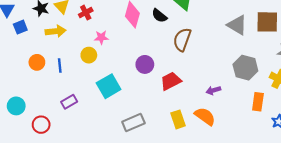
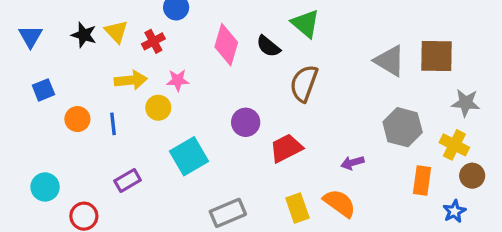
blue square: (20, 27) -> (43, 90), moved
yellow arrow: (56, 31) -> (131, 80), moved

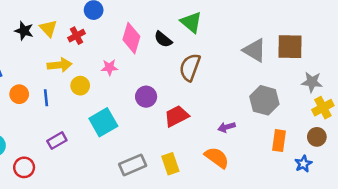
pink star: (178, 80) -> (109, 67), moved
yellow cross: (454, 145) -> (323, 108), moved, turned 35
yellow rectangle: (297, 208) -> (170, 164), moved

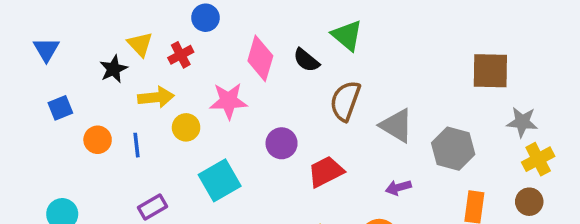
black star: (24, 31) -> (114, 69), moved, turned 30
gray triangle: (255, 50) -> (397, 126), moved
pink star: (109, 67) -> (228, 101), size x1.5

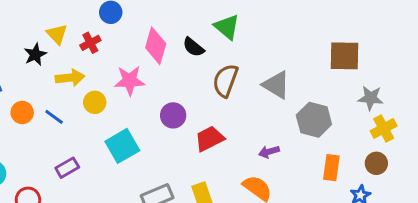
gray triangle: (397, 126) -> (276, 85), moved
blue line: (137, 145) -> (54, 117), turned -48

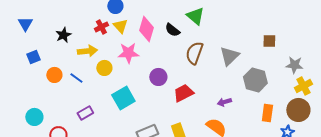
yellow triangle: (57, 34) -> (120, 26), moved
brown square: (344, 56) -> (269, 41), moved, size x0.6
gray triangle: (276, 85) -> (229, 56), turned 45
brown circle: (376, 163) -> (298, 110), size x1.5

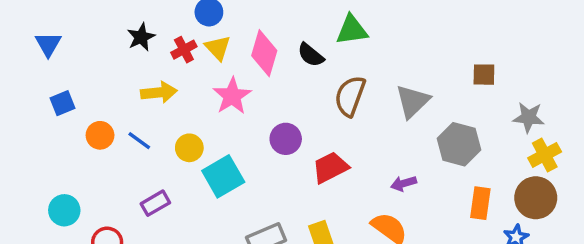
green triangle: (195, 16) -> (352, 30), turned -48
black star: (63, 35) -> (141, 37), moved
pink star: (128, 53) -> (232, 96), turned -30
yellow circle: (104, 68) -> (189, 148), moved

